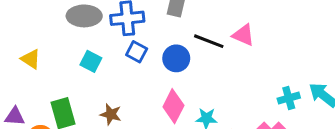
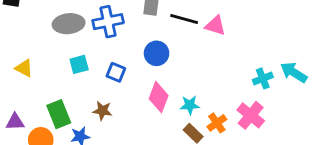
black line: (209, 41) -> (184, 19), moved
blue square: (137, 52) -> (116, 72), moved
cyan square: (91, 61) -> (79, 64), turned -36

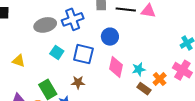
cyan square: (79, 64) -> (57, 52), turned -32
blue square: (116, 72) -> (83, 54), size x1.5

